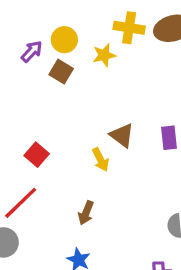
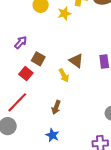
purple arrow: (32, 51) -> (21, 42), moved
brown square: (61, 72) -> (38, 59), moved

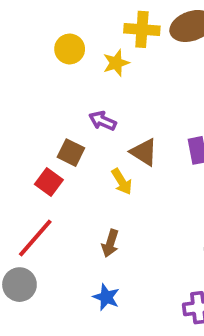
purple arrow: (21, 42) -> (103, 121), moved, turned -104

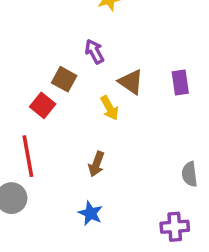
purple arrow: (103, 121) -> (94, 51), turned 35
red line: (35, 238) -> (28, 156), turned -54

